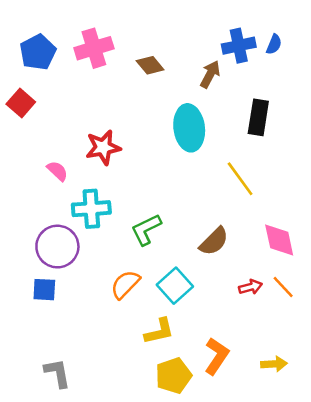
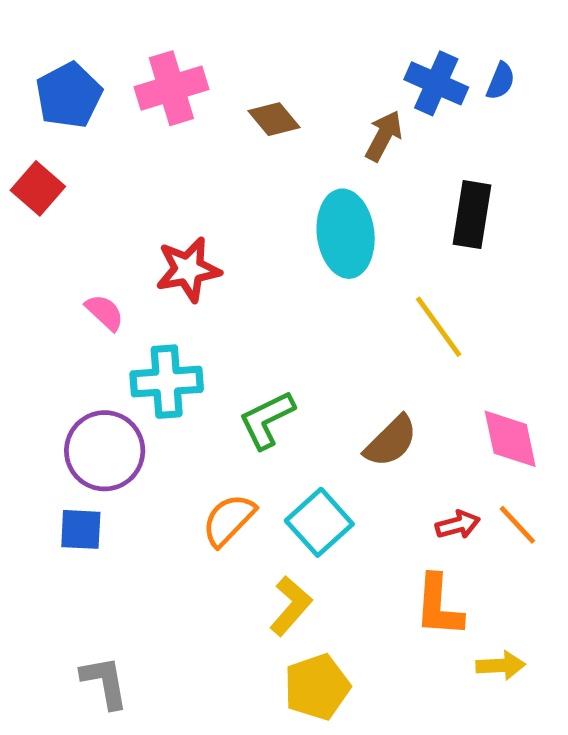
blue cross: (239, 46) -> (436, 83), turned 36
yellow L-shape: (159, 331) -> (291, 606), turned -36
orange L-shape: (217, 356) -> (439, 606), moved, turned 150

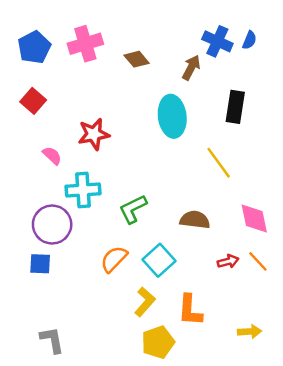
red square: (38, 188) -> (33, 101), moved
brown semicircle: (391, 441) -> (195, 220), turned -128
orange L-shape: (439, 606) -> (190, 310), moved

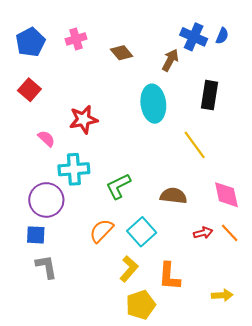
pink cross: (85, 44) -> (76, 39), size x0.7
gray L-shape: (52, 340) -> (46, 267), moved

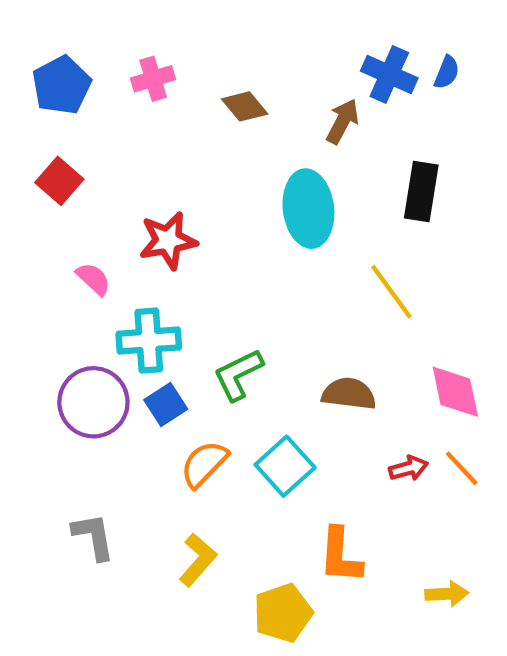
blue square: (36, 235) -> (166, 404), moved, turned -36
yellow L-shape: (129, 269) -> (198, 560), moved

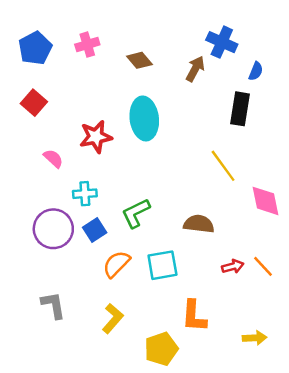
blue semicircle: (447, 72) -> (256, 71), moved
cyan ellipse: (308, 209) -> (144, 118), moved
cyan cross: (149, 341) -> (85, 194), size x0.7
pink diamond: (455, 392) -> (265, 201), moved
cyan square: (285, 466) -> (162, 265), turned 32

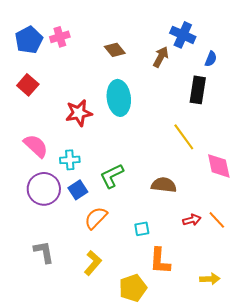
pink cross: (87, 45) -> (60, 37), moved
pink semicircle: (53, 158) -> (36, 146), moved, size x1.5
cyan square: (162, 265) -> (142, 229), moved, size x0.6

